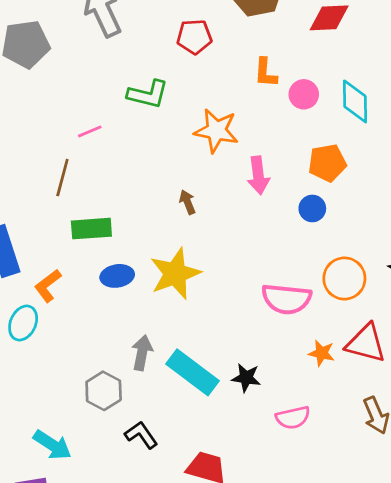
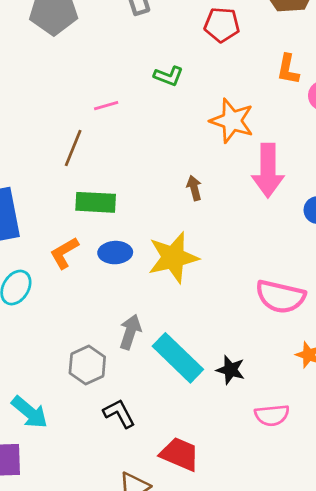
green L-shape: (148, 94) -> (168, 76), size x0.7
pink arrow: (258, 175) -> (268, 170), size x1.4
orange L-shape: (48, 286) -> (64, 253), moved

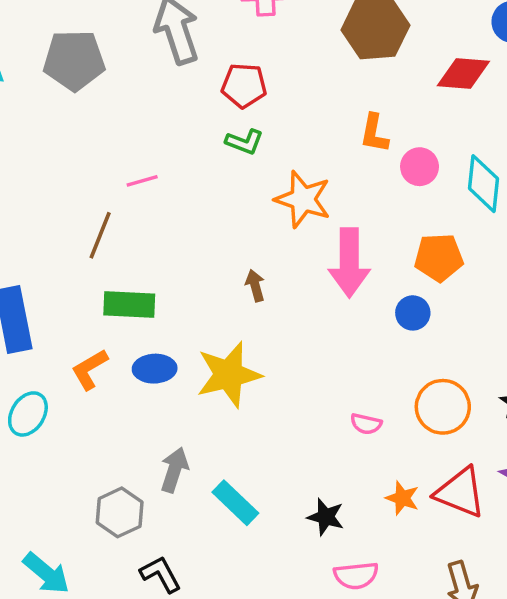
red pentagon: (222, 25) -> (244, 85), moved
green L-shape: (168, 76) -> (244, 142), moved
pink semicircle: (280, 297) -> (366, 424), size x0.5
cyan rectangle: (178, 358) -> (235, 503), size x0.7
black star: (231, 370) -> (326, 517), moved

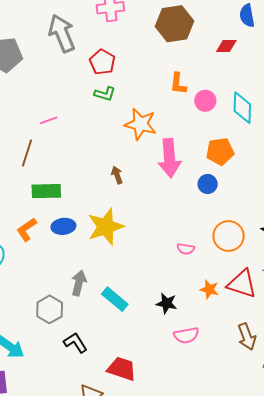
red diamond: (463, 74) -> (226, 46), size x0.7
red pentagon: (244, 85) -> (102, 62), turned 30

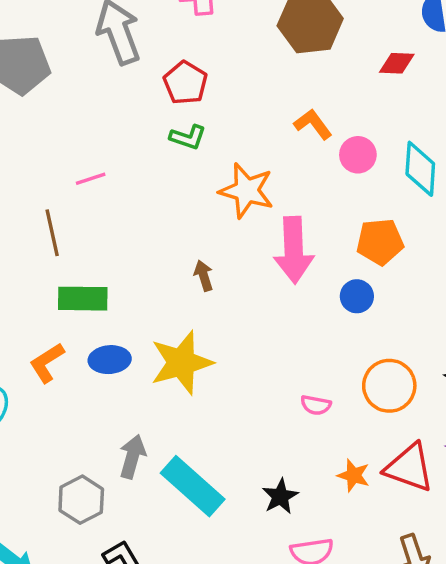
orange L-shape: (178, 84) -> (313, 124), turned 135
brown line: (27, 153) -> (52, 233), turned -32
cyan rectangle: (115, 299) -> (193, 486), size x1.4
black star: (167, 303) -> (280, 496), turned 30

